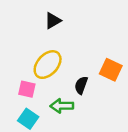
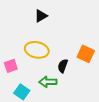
yellow ellipse: (48, 65) -> (37, 50), turned 60
pink square: (27, 89) -> (11, 66), moved, turned -32

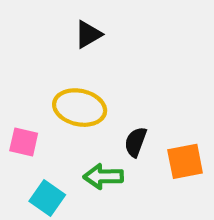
orange square: (86, 54) -> (185, 161), moved, turned -36
pink square: (11, 66) -> (24, 142), turned 32

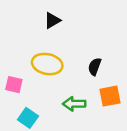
black semicircle: (136, 142) -> (95, 67), moved
green arrow: (103, 176) -> (74, 104), moved

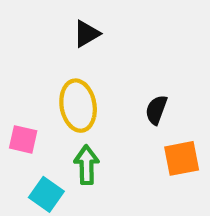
yellow ellipse: (47, 64) -> (78, 106), turned 68
green arrow: (74, 104) -> (87, 165), moved, turned 90

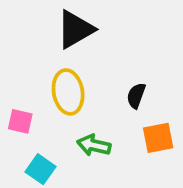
black triangle: (87, 34) -> (75, 29), size x1.6
green arrow: (87, 165) -> (94, 145), moved, turned -76

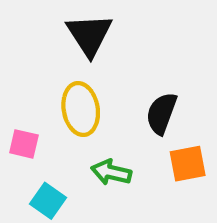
black triangle: (75, 29) -> (89, 35), turned -33
black semicircle: (136, 96) -> (161, 113), size x1.4

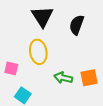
black semicircle: (161, 113) -> (77, 25), moved
green arrow: (111, 172) -> (63, 78), moved

